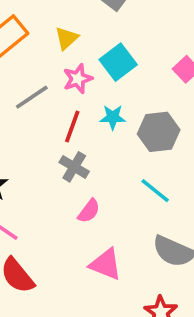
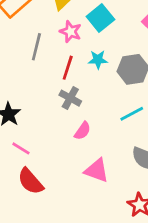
pink star: (78, 79) -> (70, 32), turned -30
gray line: (32, 97) -> (36, 47), turned -40
cyan line: (155, 191) -> (132, 114), turned -65

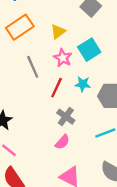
gray line: (36, 47) -> (33, 67), turned -45
gray cross: (70, 98) -> (66, 117), moved

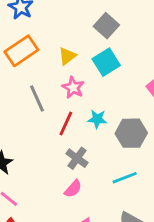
cyan square: (89, 50) -> (106, 62), moved

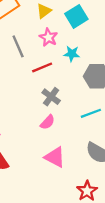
cyan star: (97, 119) -> (72, 54), moved
red line: (66, 123) -> (42, 67), turned 42

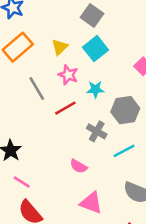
gray cross: (51, 97) -> (97, 131), moved
pink semicircle: (48, 122) -> (79, 166), turned 84

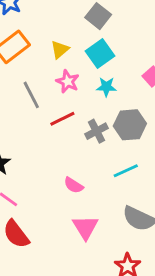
cyan star: (95, 89) -> (106, 87), moved
gray cross: (97, 131) -> (97, 131), moved, turned 30
pink triangle: (91, 203) -> (85, 227), turned 35

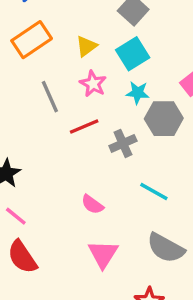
gray hexagon: (130, 125) -> (164, 119), moved
cyan line: (126, 171) -> (154, 192), turned 50

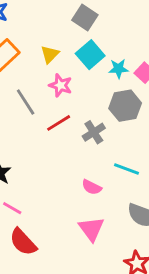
cyan star: (138, 93) -> (118, 69), moved
pink semicircle: (92, 204) -> (92, 187), moved

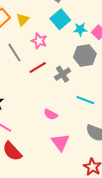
yellow triangle: (50, 54) -> (23, 20), moved
pink semicircle: (92, 187) -> (51, 114), moved

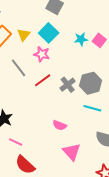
cyan square: (60, 19) -> (49, 33), moved
gray hexagon: (85, 55) -> (91, 83), moved

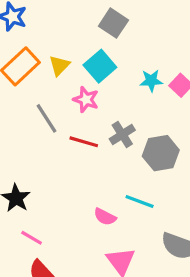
red line: (43, 80) -> (84, 142), turned 48
gray cross: (68, 85) -> (122, 134), moved
cyan line: (92, 108) -> (140, 202), moved

